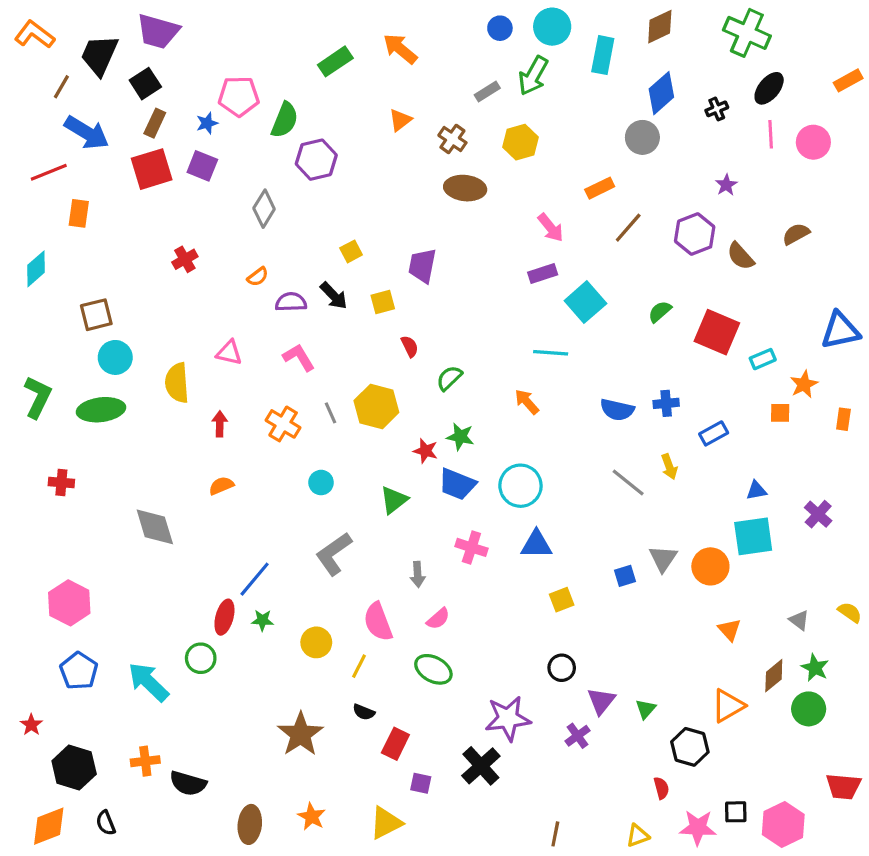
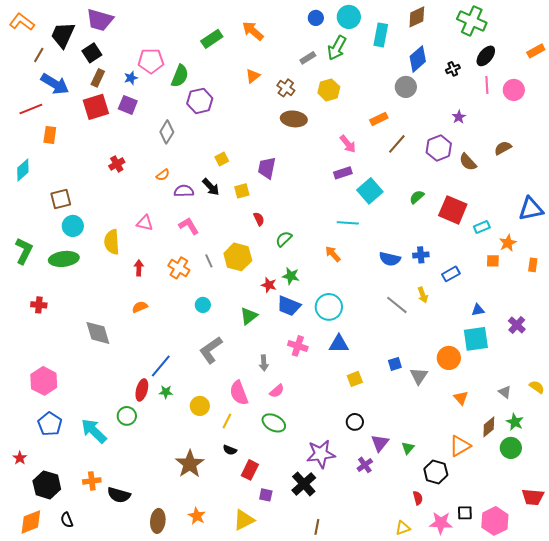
gray triangle: (663, 559) -> (419, 376), moved
brown line: (555, 834) -> (317, 527), moved

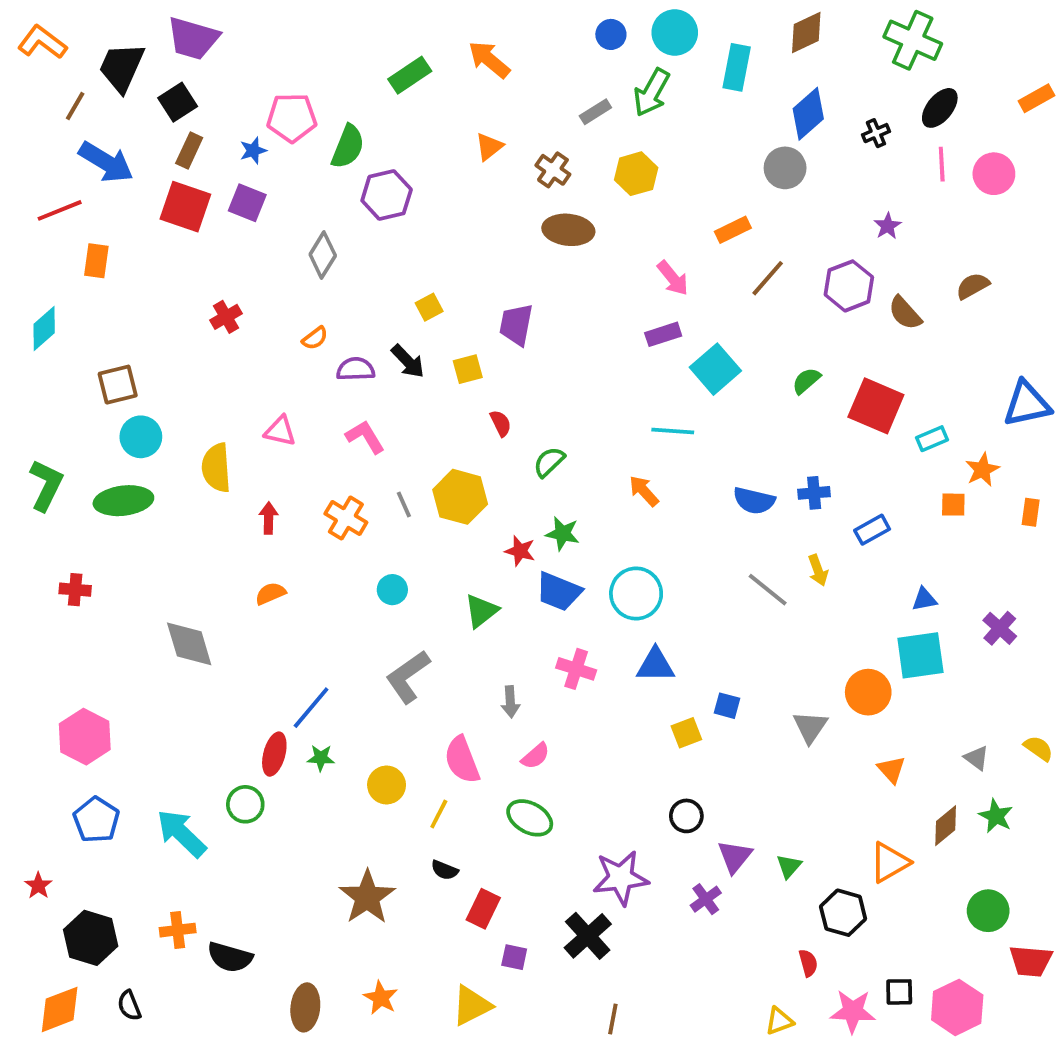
red square: (96, 107) -> (185, 207), turned 36
blue square: (395, 364) -> (727, 706), moved, turned 32
green circle: (511, 448) -> (988, 911), moved

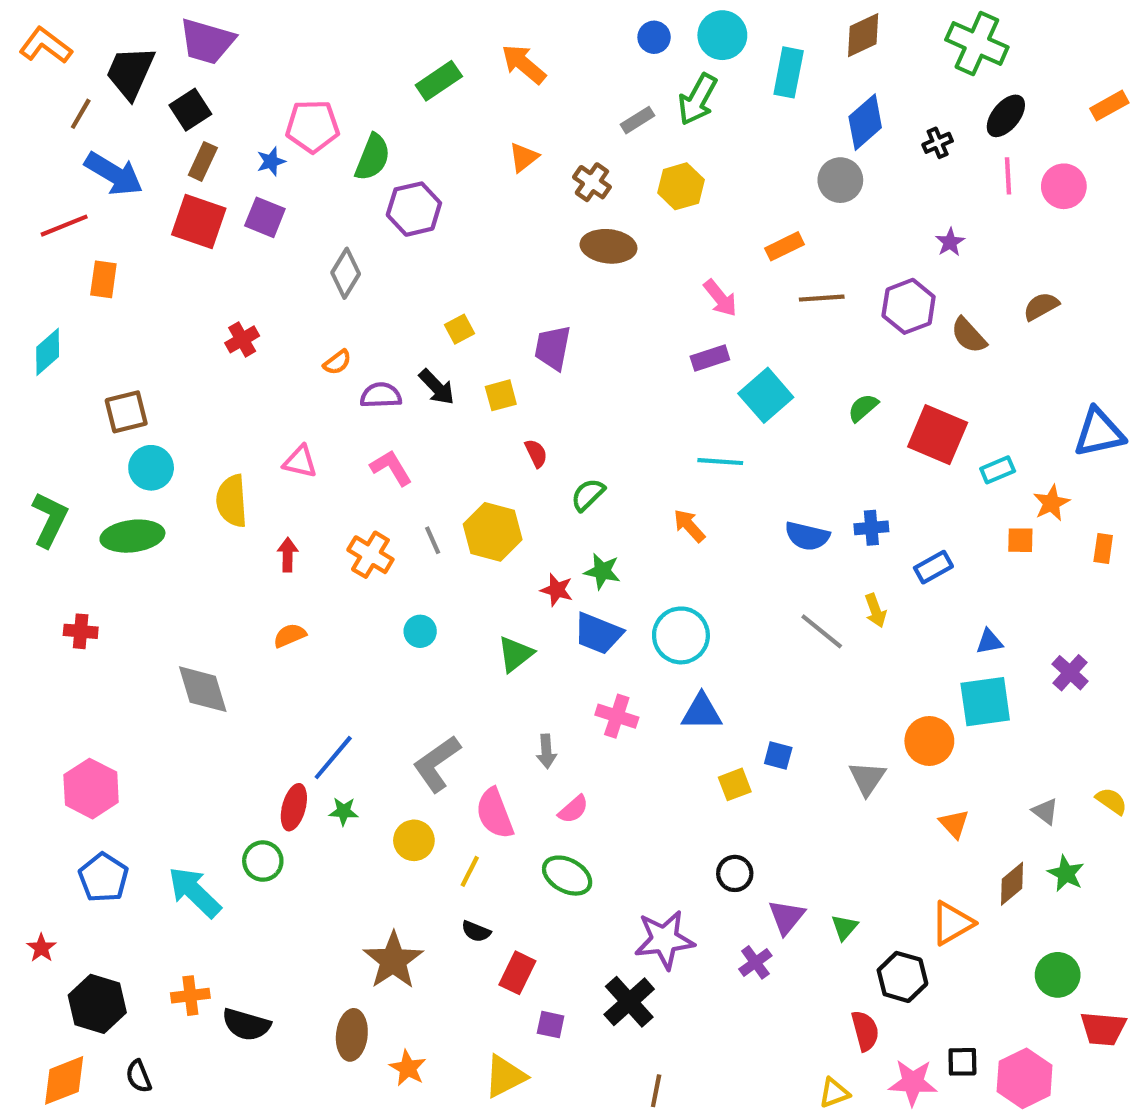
brown line: (768, 278) -> (822, 298), turned 45
gray L-shape: (408, 677) -> (437, 764), moved
red semicircle: (808, 963) -> (865, 1031), size x1.4
brown ellipse: (305, 1007) -> (352, 1035), moved

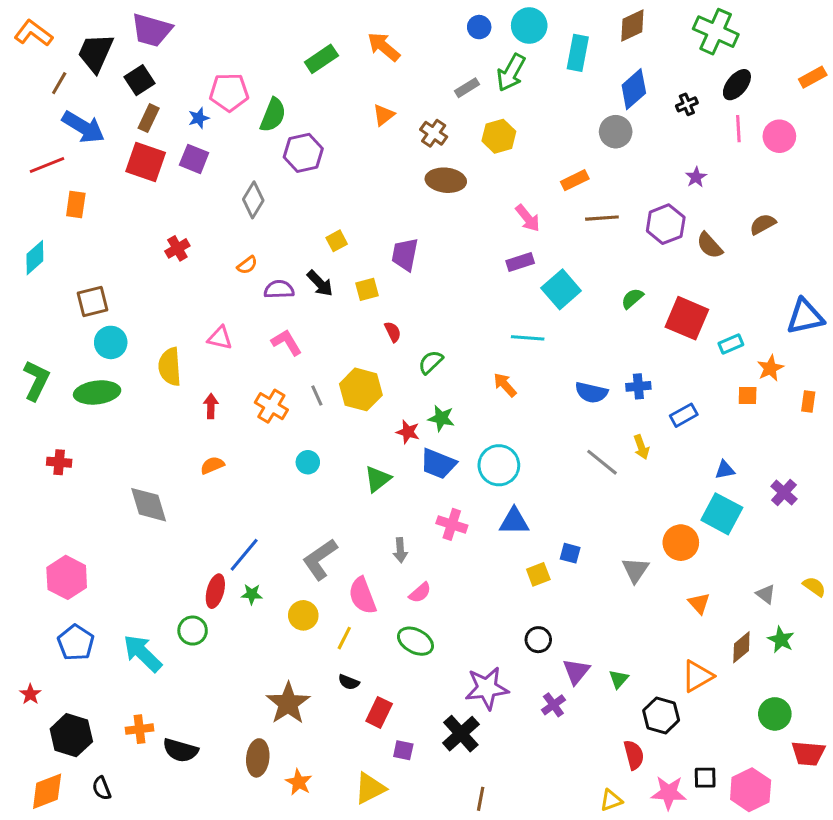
cyan square: (985, 702) -> (722, 514), turned 36

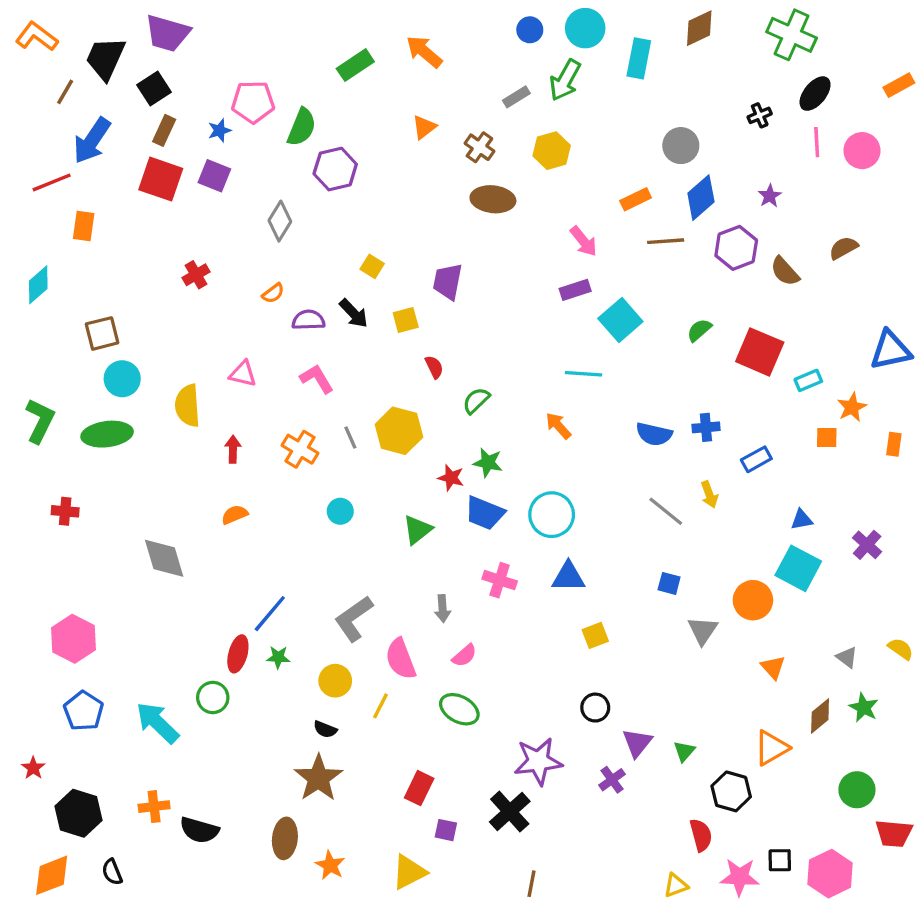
blue diamond: (634, 89) -> (701, 198), moved
blue arrow: (83, 127) -> (92, 141), turned 93
yellow square: (337, 241) -> (372, 266), turned -30
blue square: (570, 553) -> (669, 583), moved
black semicircle: (349, 682) -> (325, 729), moved

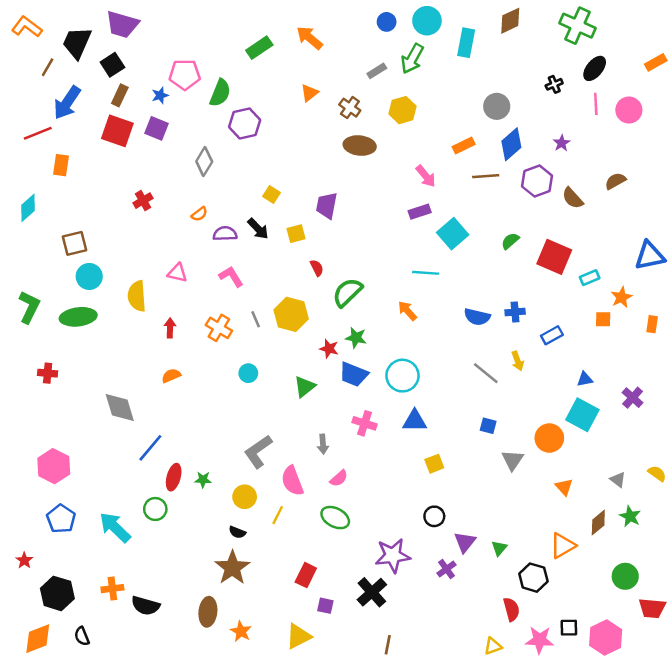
green semicircle: (476, 401) -> (347, 292), size x1.5
blue line: (270, 614) -> (150, 448), moved

